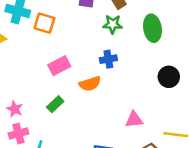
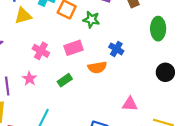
green star: (113, 24) -> (91, 20), moved
blue cross: (108, 59) -> (116, 49), turned 32
pink cross: (18, 133) -> (41, 51), moved, turned 35

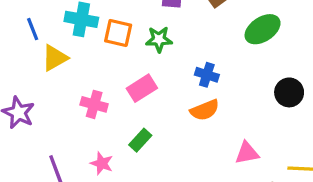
green ellipse: (158, 29) -> (263, 29), turned 70
orange semicircle: (97, 67) -> (205, 110), moved
pink star: (29, 79) -> (102, 163), moved

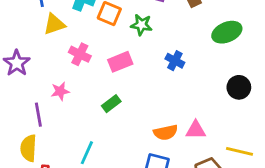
pink cross: (94, 104) -> (80, 54), moved
orange semicircle: (205, 110) -> (166, 132), moved
pink star: (102, 163) -> (60, 91), moved, turned 30

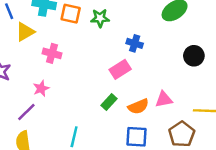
pink rectangle: (120, 62) -> (120, 69), moved
green rectangle: (111, 104) -> (109, 102), moved
purple line: (38, 115) -> (26, 112), turned 66

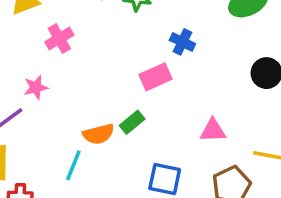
pink cross: (52, 53) -> (59, 38), turned 36
orange semicircle: (138, 106) -> (98, 134), moved

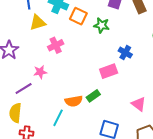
pink triangle: (213, 130) -> (139, 104), turned 35

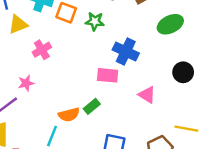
blue cross: (125, 53) -> (126, 52), size x1.5
pink rectangle: (109, 71) -> (108, 75), turned 30
pink triangle: (139, 104) -> (147, 95), moved

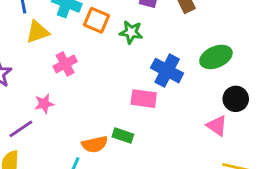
green ellipse: (170, 24) -> (216, 57), moved
pink triangle: (147, 95) -> (217, 126), moved
green rectangle: (92, 106) -> (123, 136), turned 56

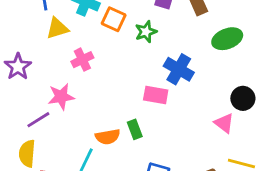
green star: (131, 32) -> (146, 32), turned -30
green ellipse: (216, 57) -> (227, 39), moved
pink star: (44, 104) -> (61, 97), size x1.4
green rectangle: (123, 136) -> (135, 129), turned 48

